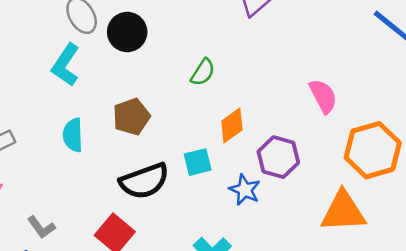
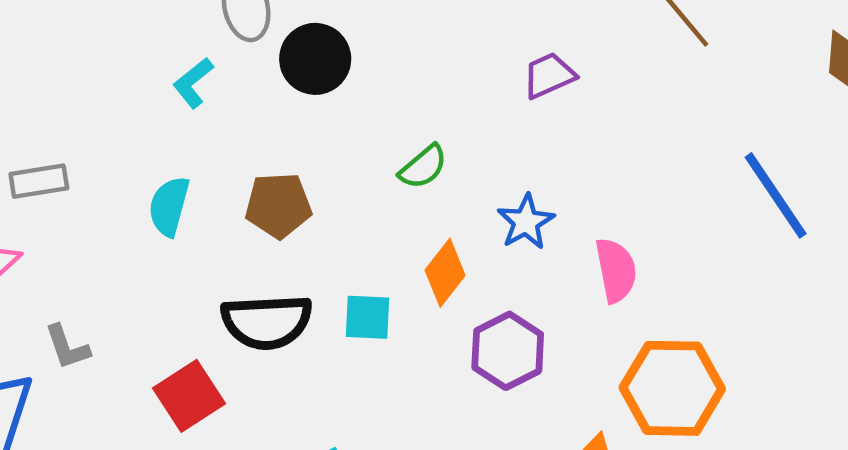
cyan L-shape: (66, 65) -> (193, 83), size x0.7
orange diamond: (232, 125) -> (445, 273), turned -33
blue star: (245, 190) -> (526, 222), moved

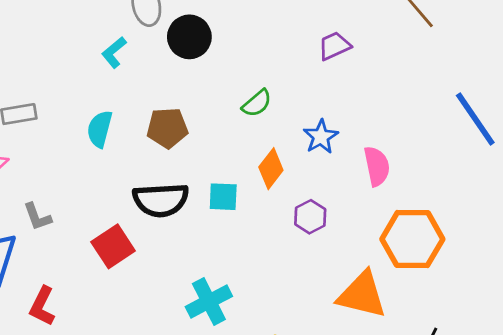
purple hexagon: (508, 351) -> (310, 217), size x0.7

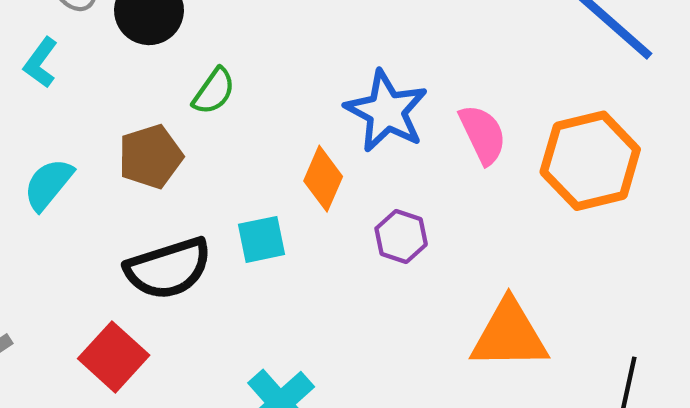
green semicircle: (257, 103) -> (214, 91), moved
cyan semicircle: (100, 129) -> (48, 184), turned 39
blue star: (321, 137) -> (386, 111), size x1.5
orange hexagon: (412, 239) -> (590, 161), moved

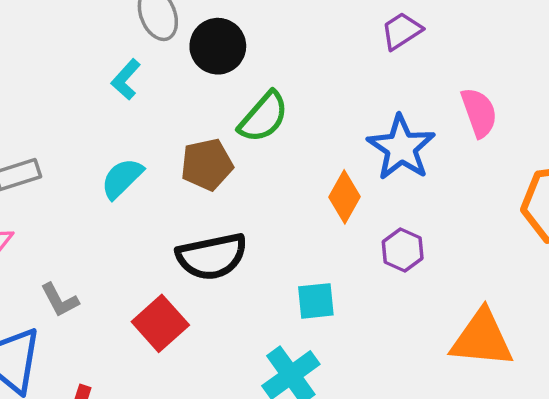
green semicircle: (214, 91) -> (263, 117), size x1.4
pink semicircle: (483, 134) -> (479, 112), moved
cyan square: (261, 239) -> (316, 301), moved

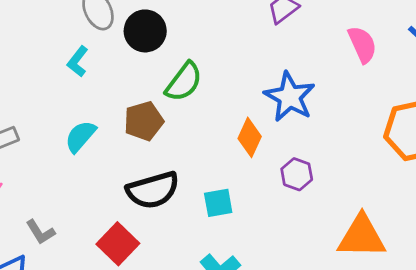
pink semicircle: (479, 112) -> (362, 45), moved
cyan square: (316, 301) -> (218, 203), moved

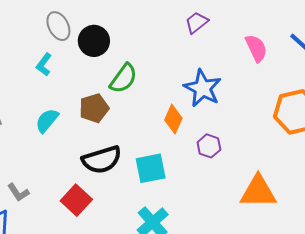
cyan square: (218, 203) -> (151, 168), size x1.4

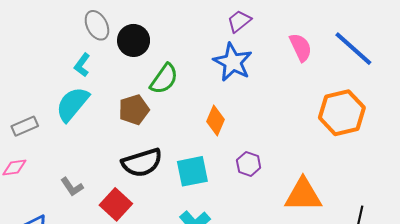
blue star: (203, 88) -> (233, 62), moved
cyan semicircle: (47, 120) -> (72, 104), moved, size x1.4
purple hexagon: (209, 146) -> (249, 164), moved
gray L-shape: (18, 192) -> (72, 187), moved

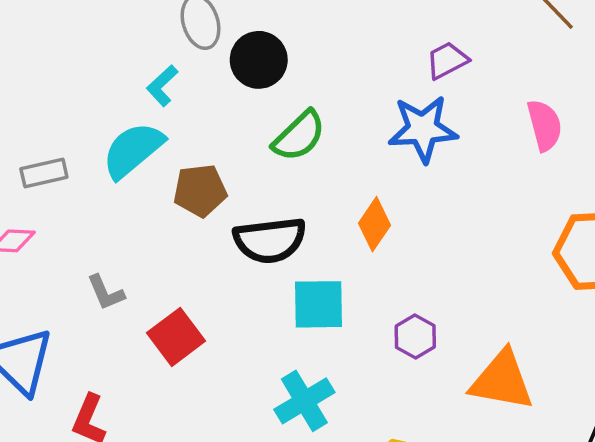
blue star: (233, 62) -> (423, 129), turned 30
brown pentagon: (134, 110) -> (200, 191), moved
black semicircle: (142, 163) -> (270, 240), moved
purple hexagon: (249, 164) -> (415, 337), moved

